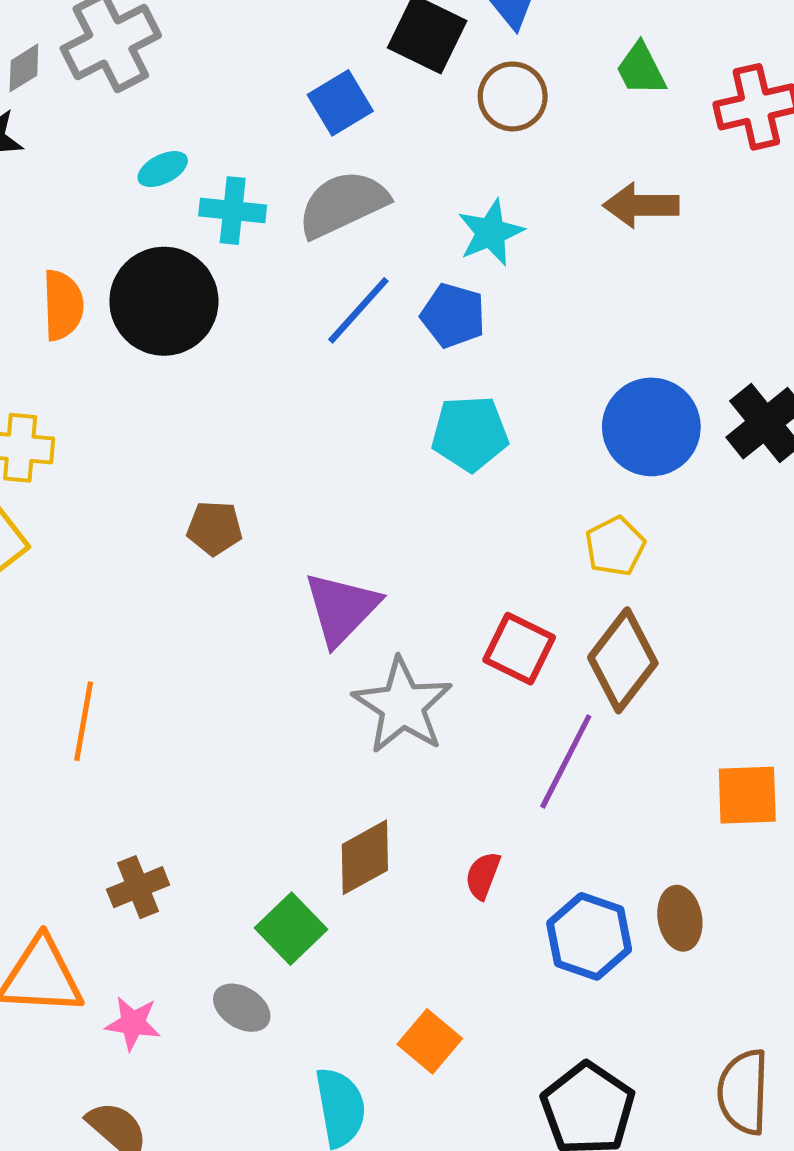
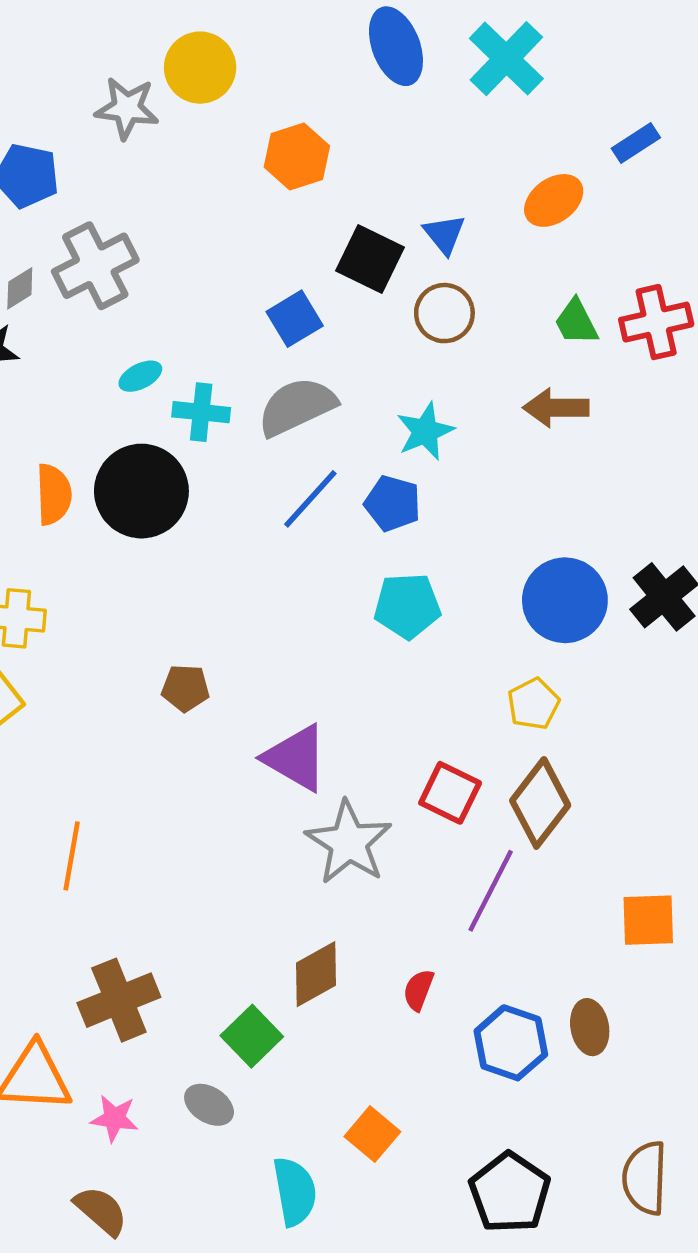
green trapezoid: (641, 69) -> (576, 322), moved
purple triangle: (342, 608) -> (296, 758), turned -44
brown cross: (138, 887) -> (119, 1000), size x1.5

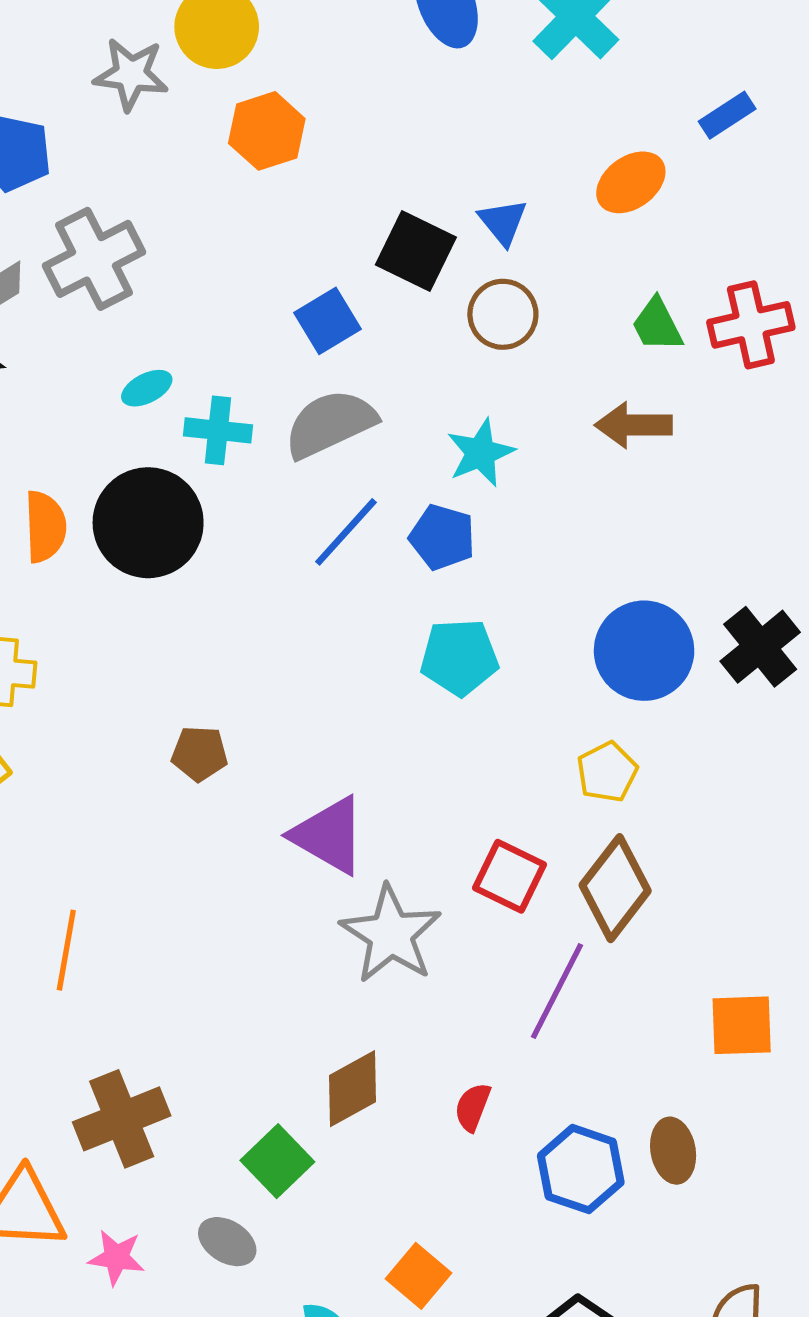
orange hexagon: (297, 157) -> (267, 131), moved

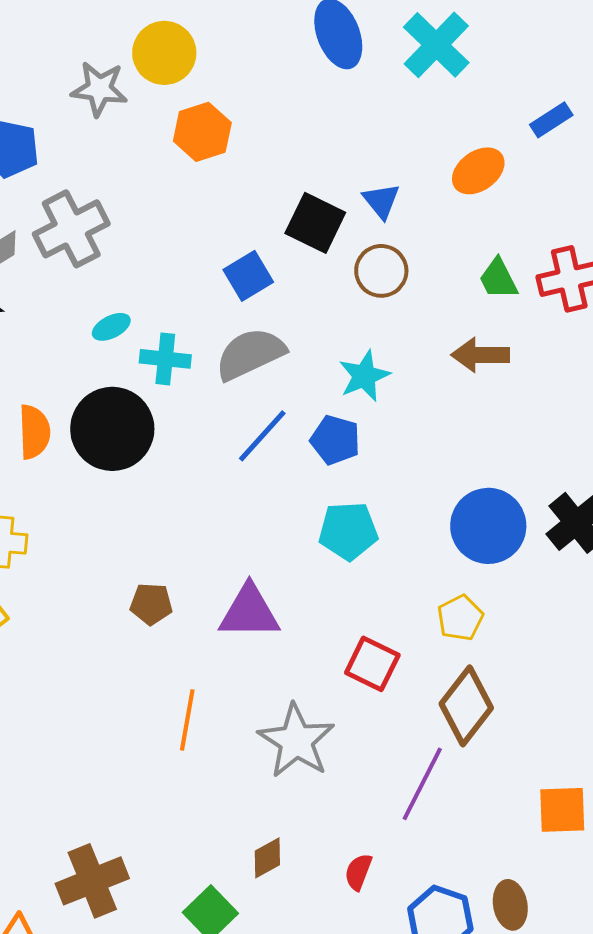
purple triangle: (329, 835) -> (249, 612), moved, turned -30
red square: (510, 876) -> (372, 664), moved
orange line: (66, 950) -> (187, 720), moved
brown diamond: (353, 1089) -> (267, 858), size x0.7

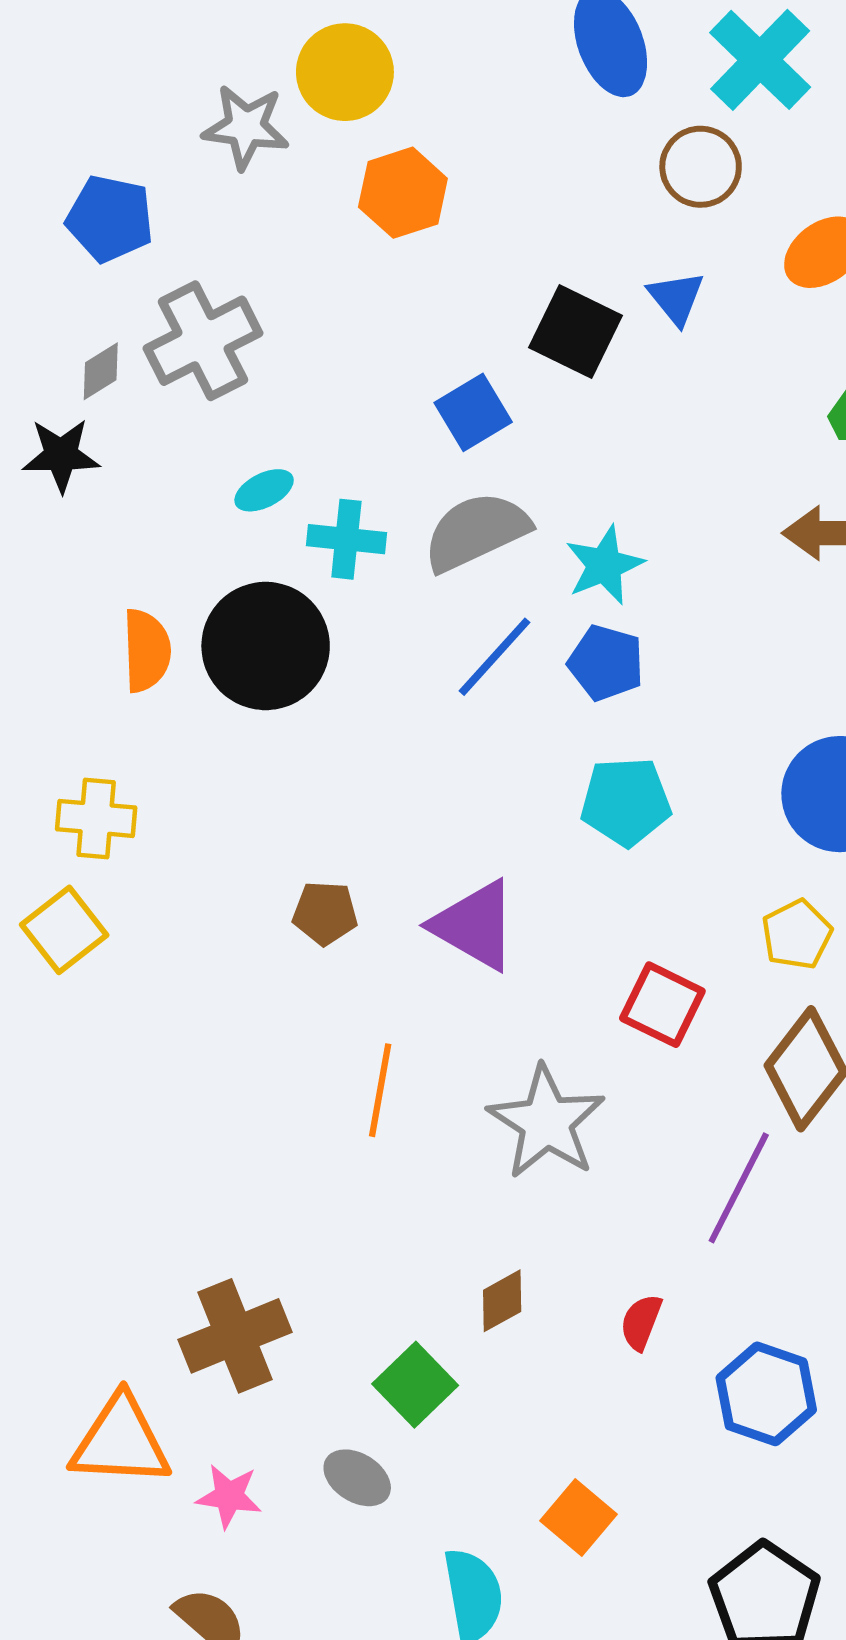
brown circle: (381, 271) -> (701, 167), moved
cyan star: (364, 376) -> (604, 565), moved
purple triangle: (249, 612) -> (475, 925), turned 30

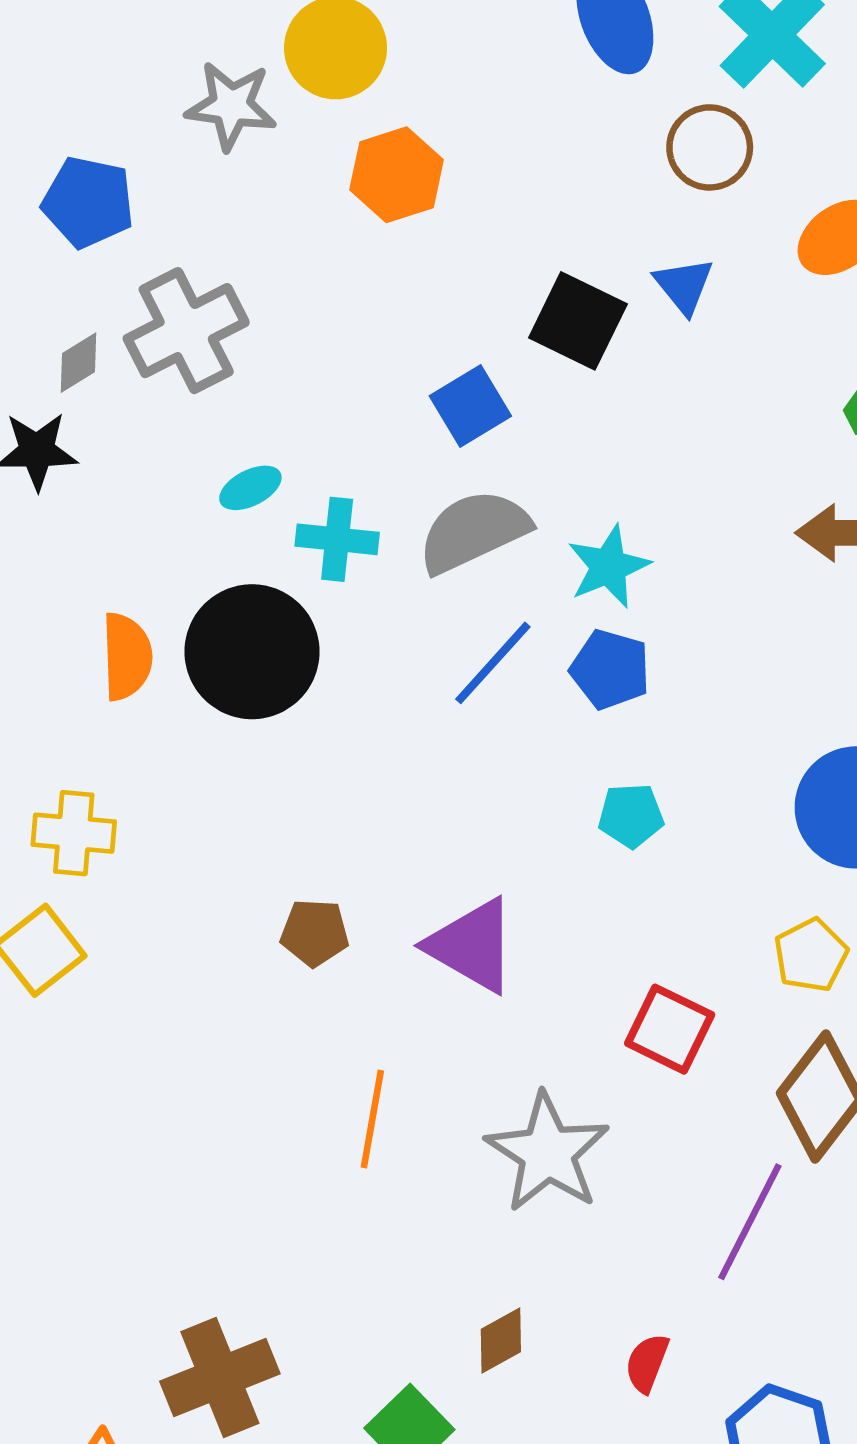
cyan pentagon: (626, 802) -> (631, 815), size x0.7

